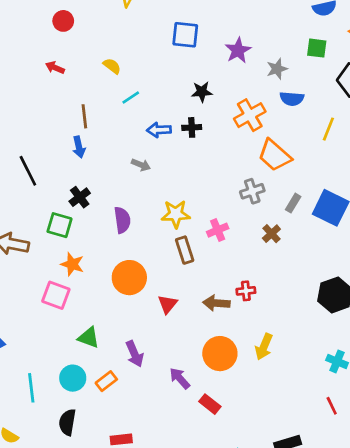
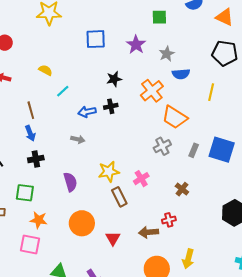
green square: (317, 48) -> (159, 17), moved
black cross: (80, 197) -> (36, 159), moved, turned 35
brown cross: (271, 234) -> (182, 189), moved

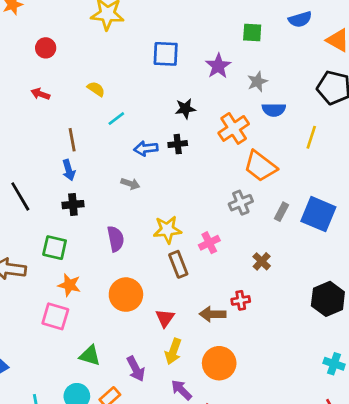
yellow arrow: (188, 259) -> (173, 351), moved

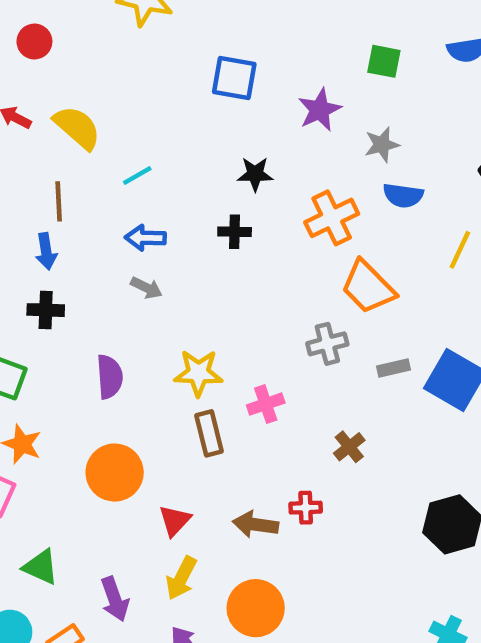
yellow semicircle: (96, 89) -> (77, 127), moved, size x1.6
blue arrow: (146, 148) -> (145, 238), moved
gray rectangle: (282, 212) -> (394, 368), turned 42

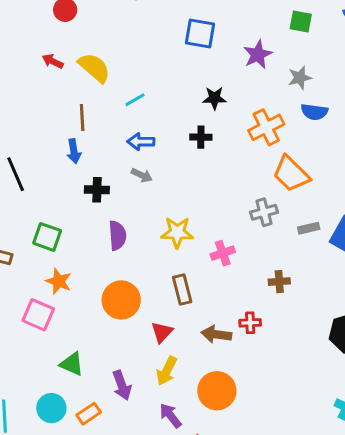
black cross: (46, 310) -> (97, 190), moved
brown rectangle: (209, 433) -> (182, 290), moved
brown cross: (349, 447) -> (279, 282), turned 35

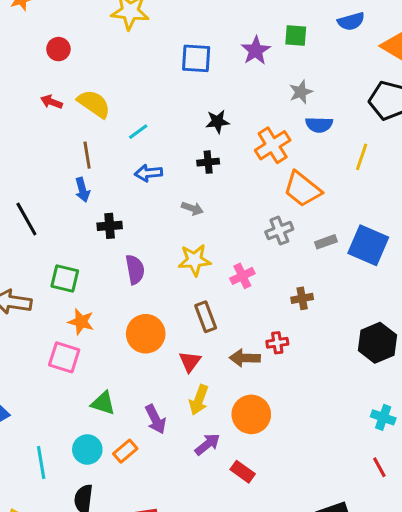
purple star: (258, 55) -> (256, 50), moved
gray arrow: (142, 175) -> (192, 208), moved
purple arrow: (170, 416) -> (207, 444), turned 96

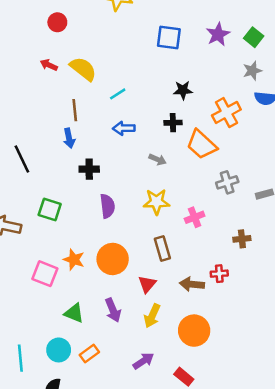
green square: (296, 36) -> (254, 37), moved, turned 30
orange trapezoid: (302, 189) -> (202, 145), moved
orange star: (81, 322) -> (74, 260), moved
purple arrow: (155, 419) -> (113, 310), moved
purple arrow: (207, 444) -> (143, 361), moved

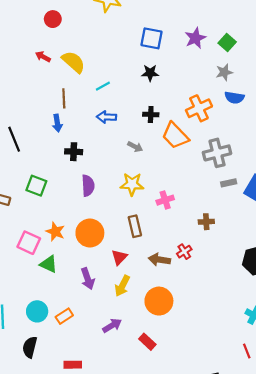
black star: (183, 90) -> (150, 73), moved
gray cross: (227, 182) -> (217, 153), moved, size x1.4
red cross: (219, 274) -> (184, 252), turned -32
green triangle: (74, 313) -> (49, 264), moved

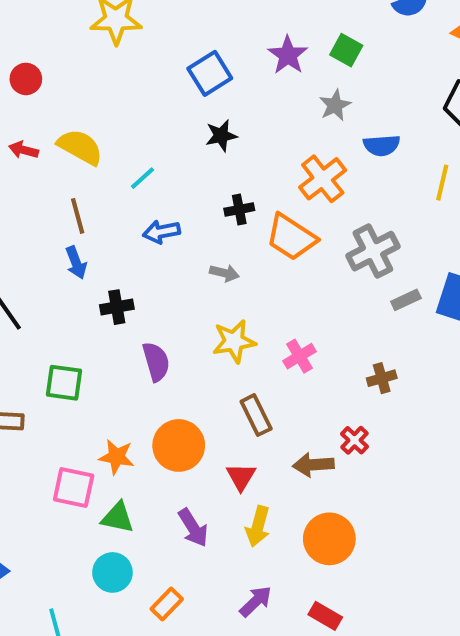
blue square: (152, 38) -> (210, 73), turned -30
gray star: (224, 72) -> (335, 105), moved
cyan circle: (37, 311) -> (112, 572), moved

